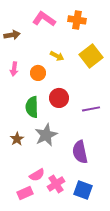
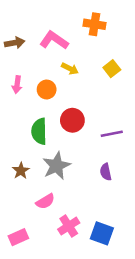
pink L-shape: (44, 19) -> (54, 40), moved
yellow square: (91, 56) -> (112, 69), size x0.6
purple semicircle: (80, 152) -> (106, 172), moved, size x0.6
pink semicircle: (37, 175) -> (45, 201), moved
pink rectangle: (25, 193) -> (18, 237), moved

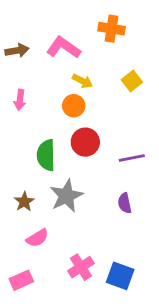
orange circle: (47, 89) -> (74, 106), moved
pink semicircle: (45, 201) -> (37, 238), moved

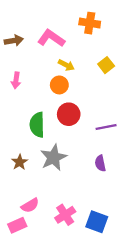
pink semicircle: (37, 238) -> (30, 205), moved

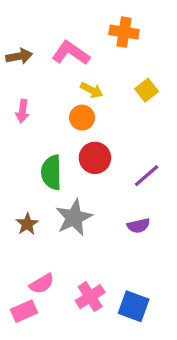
purple line: (106, 127) -> (147, 176), turned -30
purple semicircle: (100, 163) -> (138, 226), turned -91

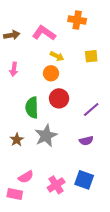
yellow square: (147, 90) -> (91, 56), turned 32
blue square: (134, 306) -> (84, 180), moved
pink rectangle: (24, 311) -> (15, 194), turned 35

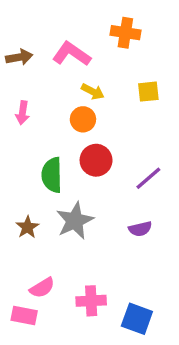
blue square: (84, 180) -> (137, 319), moved
pink cross: (56, 185) -> (91, 301), turned 30

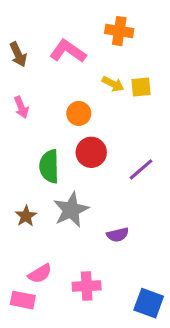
brown arrow: (19, 57) -> (18, 54), turned 75
yellow arrow: (93, 92) -> (113, 84), moved
pink arrow: (22, 113) -> (21, 107), turned -30
purple semicircle: (140, 229) -> (118, 235), moved
blue square: (137, 319) -> (149, 303), moved

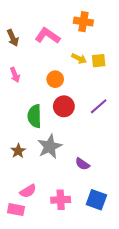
purple line: (141, 169) -> (99, 106), moved
purple semicircle: (118, 235) -> (82, 164), turned 48
blue square: (149, 303) -> (96, 200), moved

